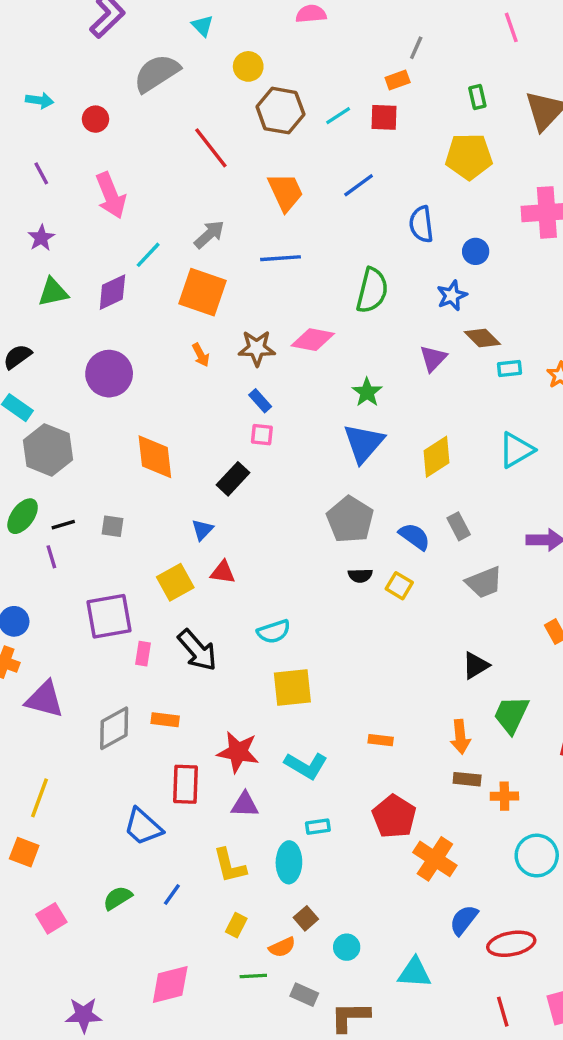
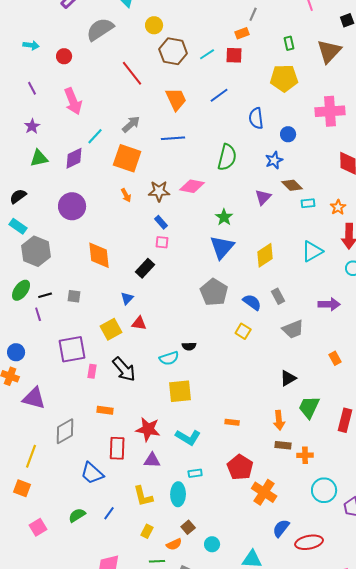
black semicircle: (360, 576) -> (189, 346), moved
gray diamond: (114, 728) -> (65, 431), moved

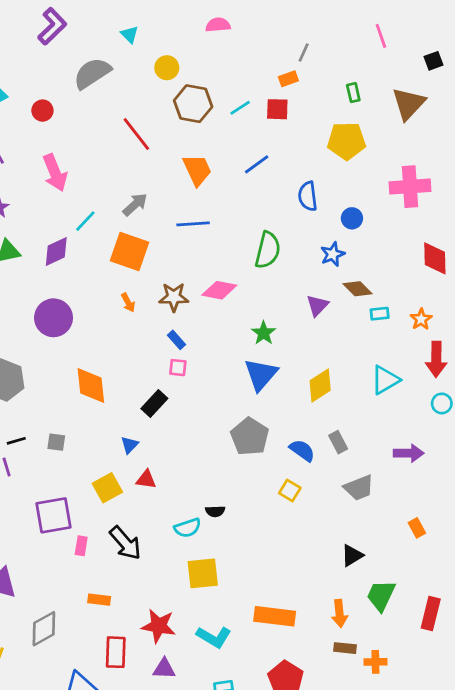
orange rectangle: (232, 422) -> (275, 616), size x2.0

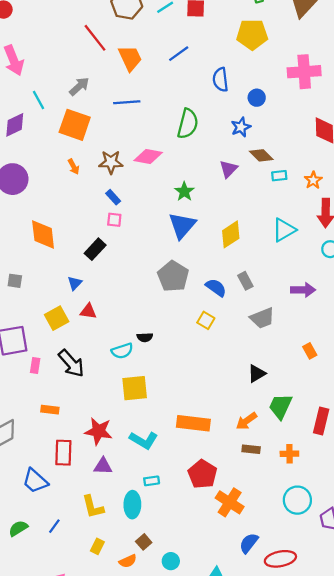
red line: (136, 134) -> (95, 38), moved
cyan line: (85, 221) -> (39, 100), turned -72
orange arrow: (340, 613) -> (247, 421), turned 60
orange cross: (375, 662) -> (289, 454), moved

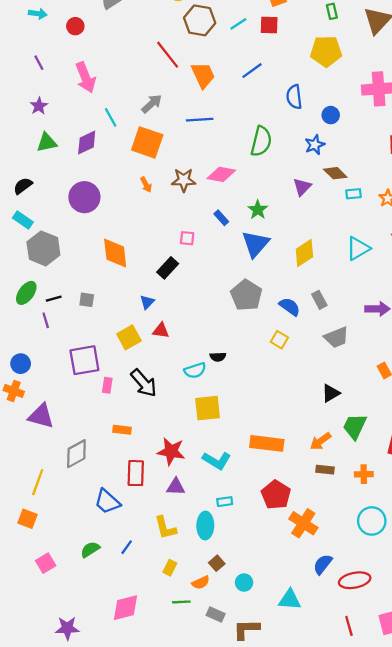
blue rectangle: (113, 197) -> (221, 218), moved

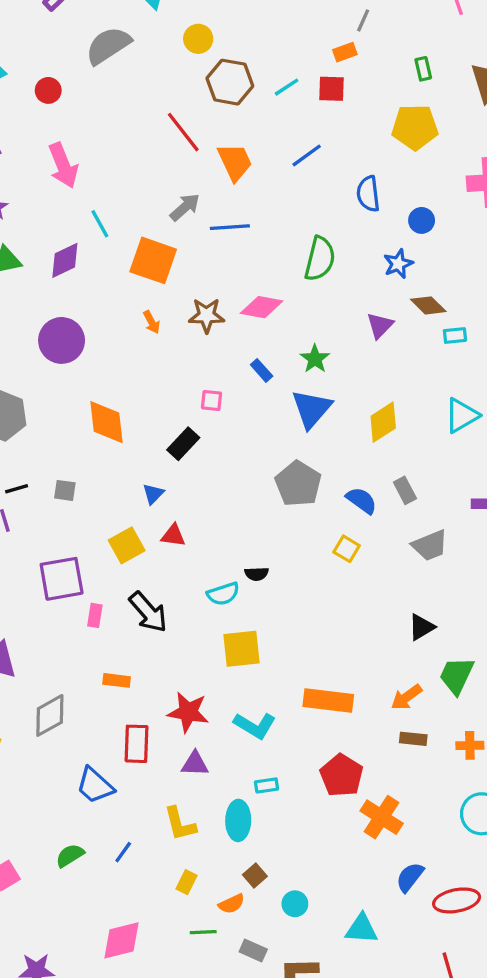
gray arrow: (152, 104) -> (185, 207), moved

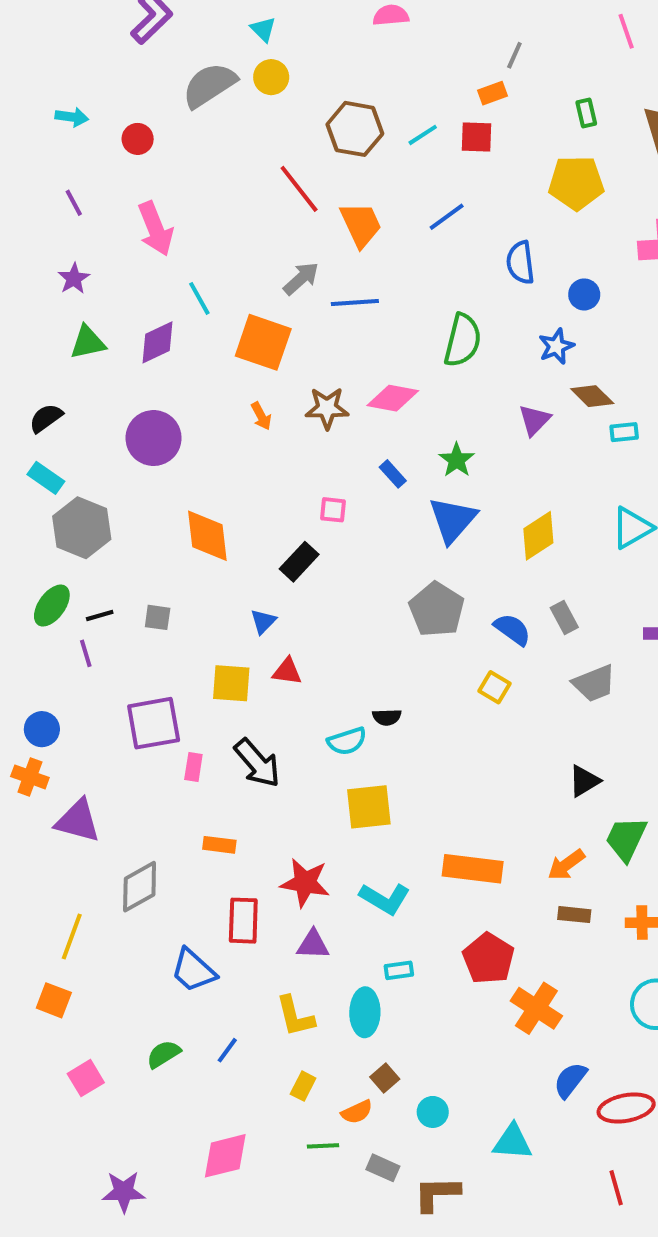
yellow circle: (198, 39) -> (271, 77), moved
yellow square: (127, 545) -> (231, 683), turned 33

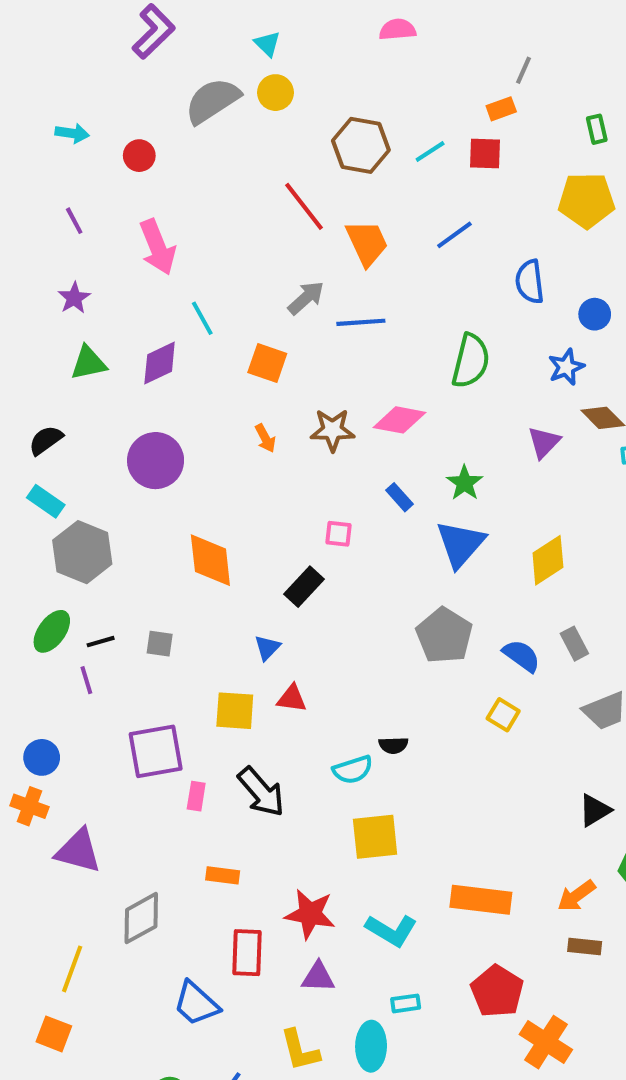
orange square: (263, 342) -> (267, 363), size x0.7

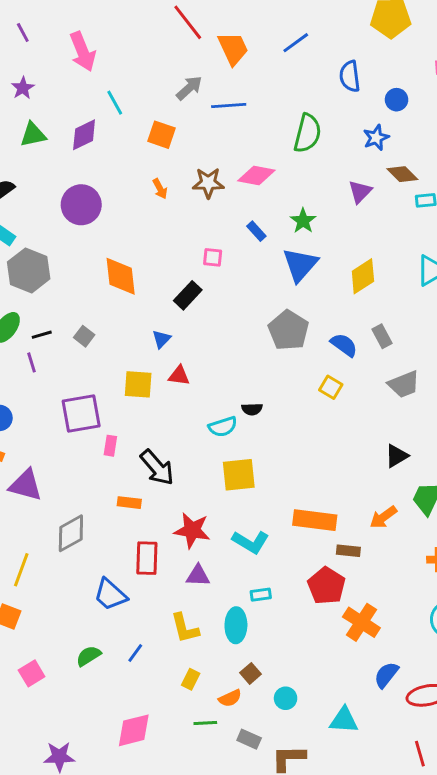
gray square: (160, 644) -> (84, 336), turned 30
black arrow: (261, 792) -> (157, 468), moved
brown rectangle: (585, 947) -> (348, 551), moved

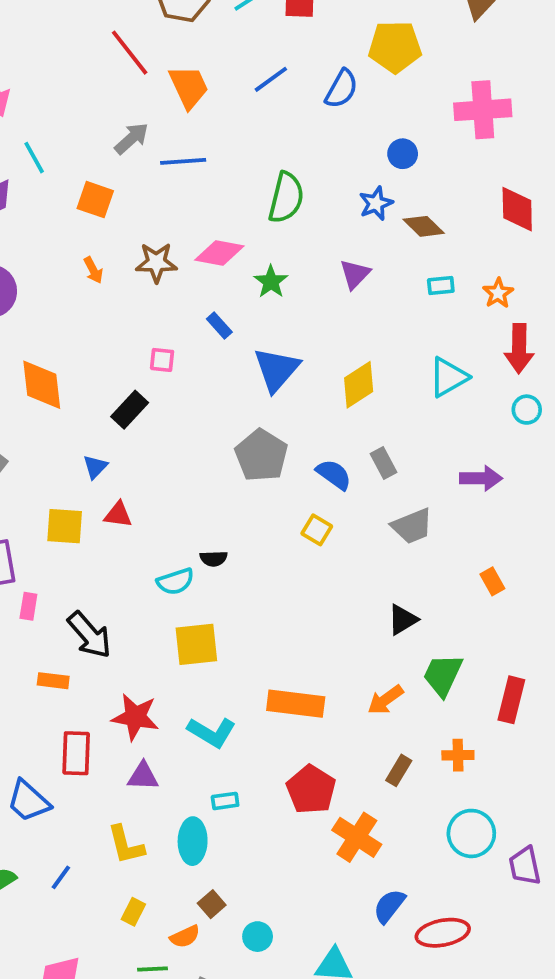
blue semicircle: (350, 76) -> (342, 89), moved, turned -144
brown diamond: (402, 174) -> (424, 226), moved
green star: (303, 221) -> (271, 282), moved
brown rectangle: (348, 551) -> (399, 770), moved, turned -65

